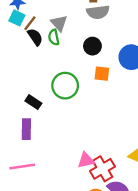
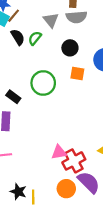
brown line: (30, 23) -> (14, 16), moved
gray triangle: (59, 23) -> (51, 20), moved
green semicircle: (54, 37) -> (35, 38), turned 48

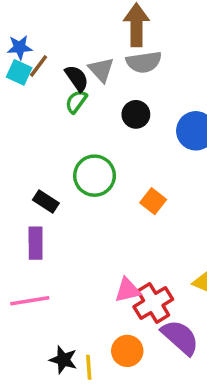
black semicircle: (18, 37) -> (77, 78), moved
orange square: (77, 74) -> (153, 201), moved, turned 32
orange circle: (66, 189) -> (127, 351), moved

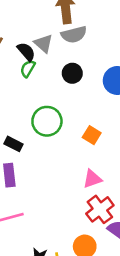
pink triangle: (128, 290) -> (92, 179), moved

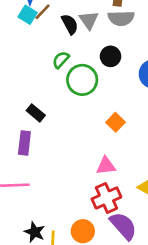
green semicircle: (28, 69) -> (61, 60), moved
green circle: (47, 121) -> (82, 80), moved

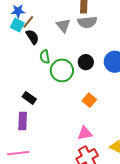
black semicircle: (70, 24) -> (32, 37), moved
black circle: (111, 56) -> (86, 62), moved
green semicircle: (61, 60) -> (45, 57), turned -48

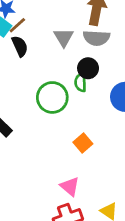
green semicircle: (45, 57) -> (81, 82), moved
black circle: (86, 62) -> (88, 68), moved
pink triangle: (85, 133) -> (70, 186), turned 42

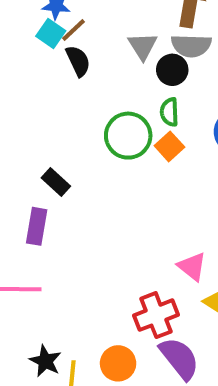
black circle: (88, 68) -> (172, 70), moved
orange square: (83, 143) -> (169, 146), moved
pink triangle: (70, 186) -> (192, 267), moved

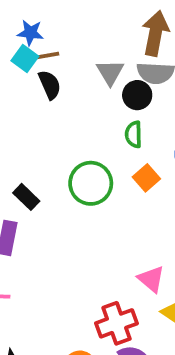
brown line: (74, 30) -> (46, 56), turned 32
green circle: (128, 136) -> (91, 183), moved
orange square: (169, 146) -> (146, 178), moved

